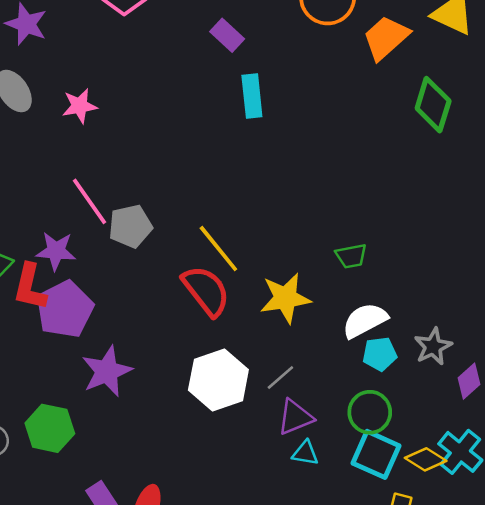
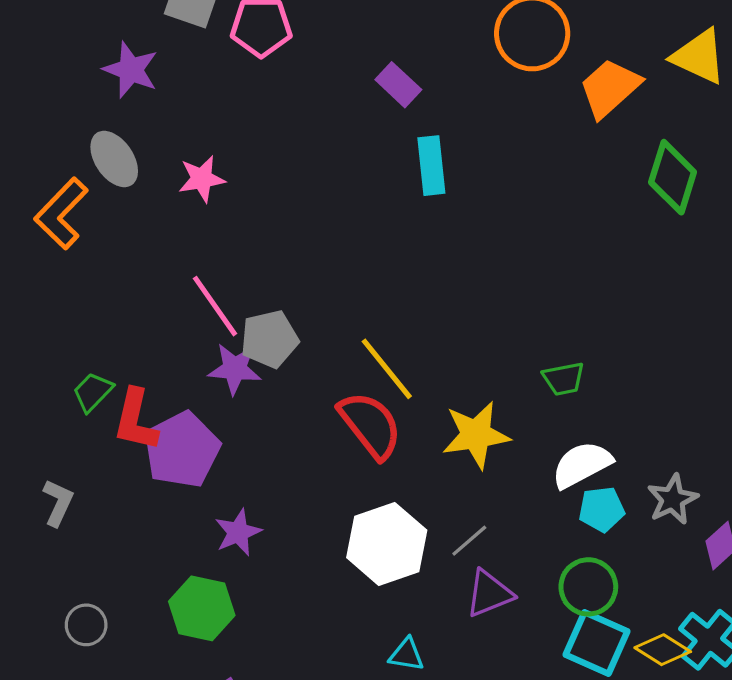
purple star: (56, 251) -> (235, 369), moved
purple star: (107, 371) -> (238, 532), size x0.7
green hexagon: (50, 428) -> (202, 608), moved
cyan triangle: (305, 453) -> (407, 655), moved

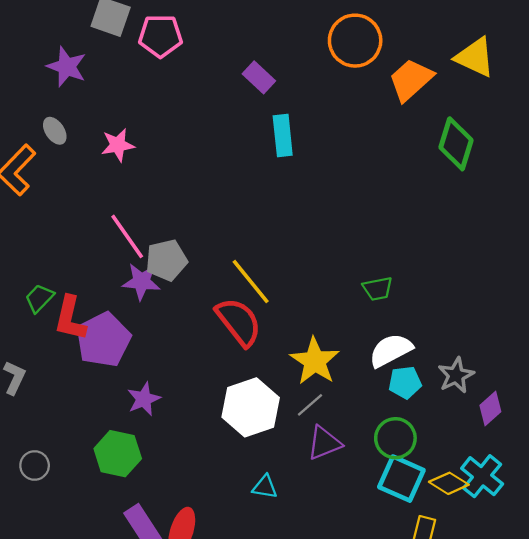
gray ellipse: (114, 159) -> (55, 131), size x0.7
yellow star: (476, 435) -> (315, 361), moved, turned -30

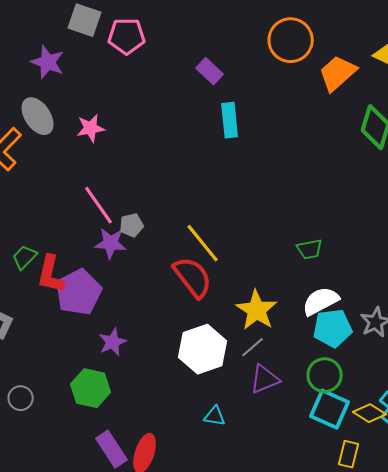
gray ellipse: (55, 131) -> (38, 116), size x1.6
gray pentagon: (166, 260) -> (132, 225), size x0.7
cyan pentagon: (405, 382) -> (333, 328), size x1.4

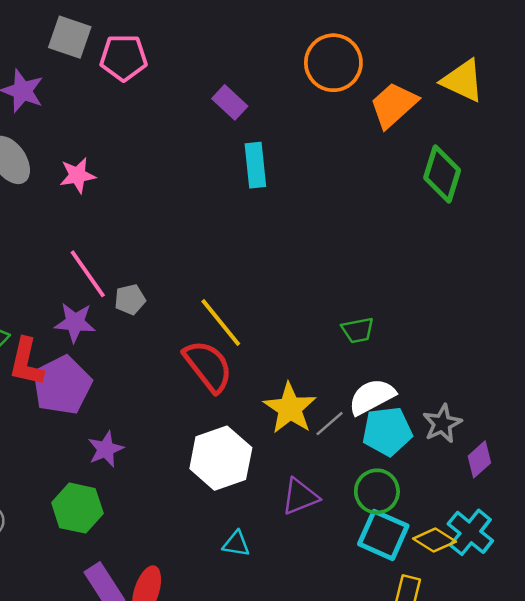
purple star: (111, 243) -> (75, 322), moved
gray line: (253, 347) -> (330, 424), moved

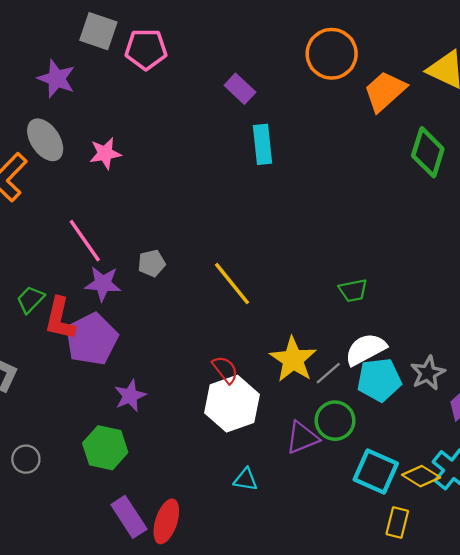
pink line: (88, 274) -> (85, 241), moved
red semicircle: (208, 366) -> (225, 370), moved, size x0.6
green circle: (377, 491) -> (335, 421), moved

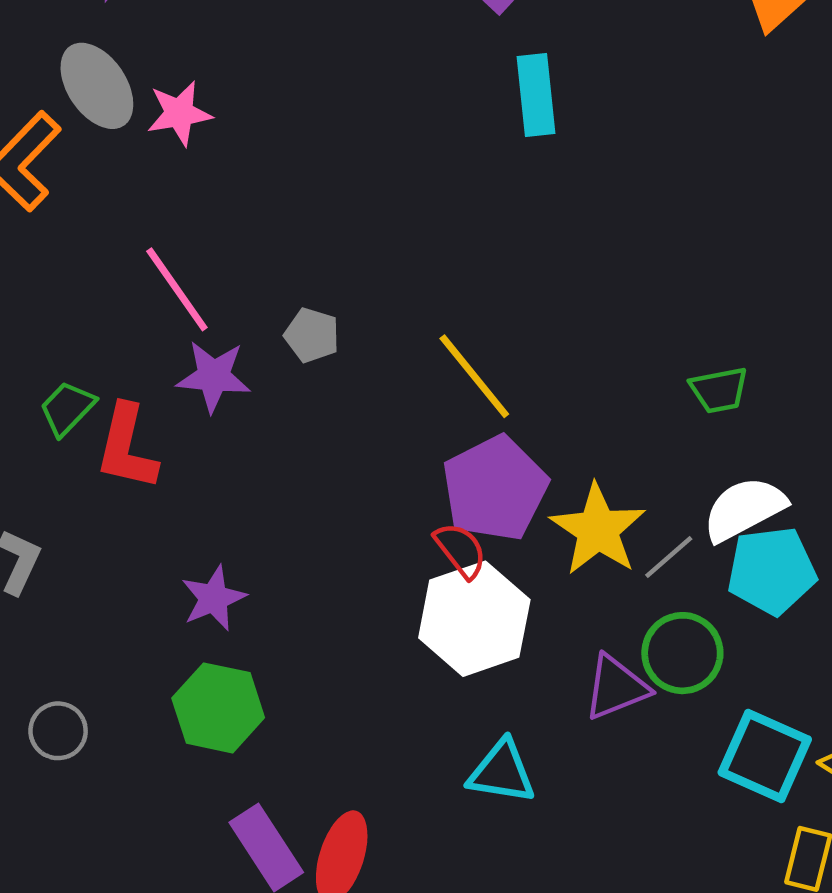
pink star: (105, 153) -> (179, 113), moved
gray pentagon: (152, 263) -> (312, 335), turned 30
purple pentagon: (92, 339) -> (495, 488), moved
purple star: (130, 396) -> (214, 598), moved
cyan triangle: (246, 480) -> (502, 772), size x1.4

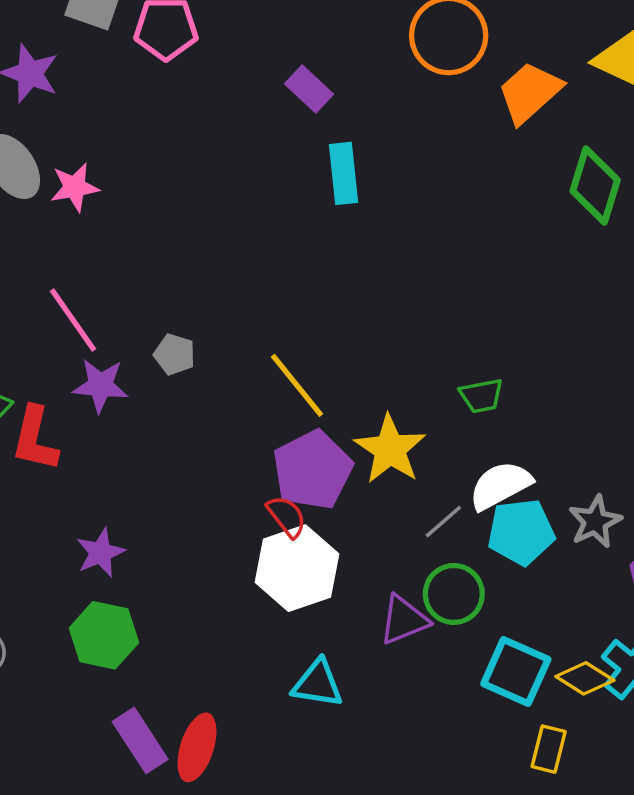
yellow star: (598, 530) -> (390, 449), moved

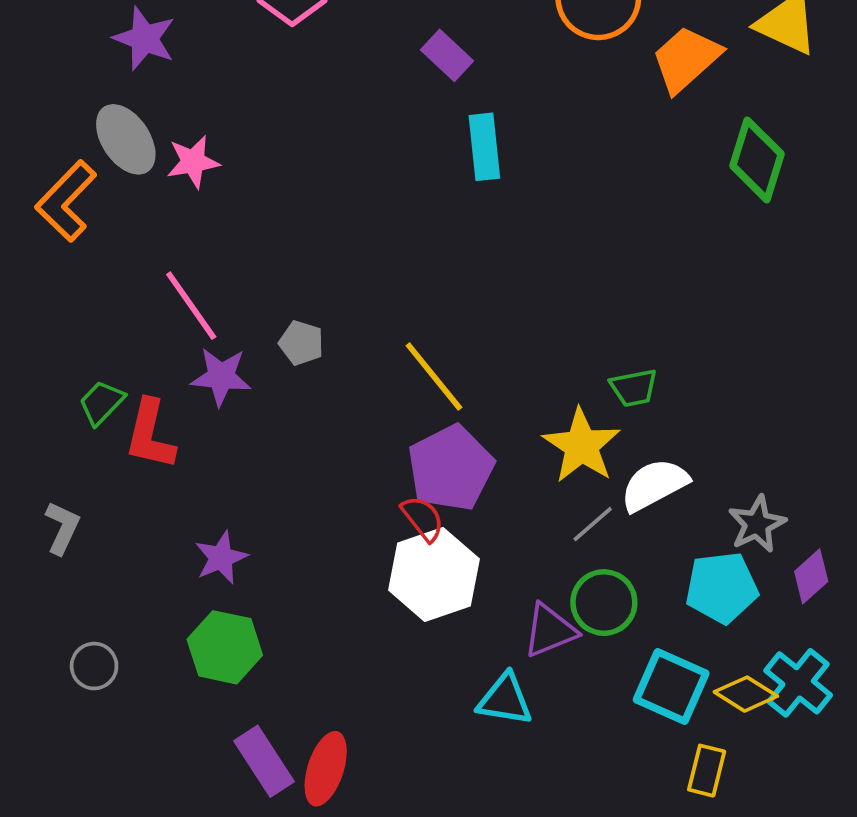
yellow star: (390, 449) -> (581, 446), moved
cyan pentagon: (521, 532) -> (722, 588), moved
cyan triangle: (318, 684) -> (505, 700), moved

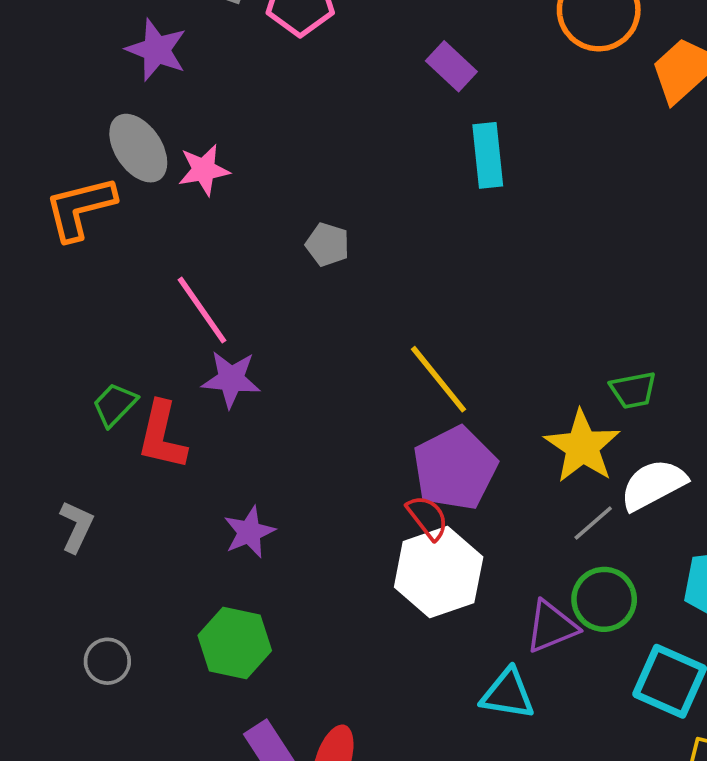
orange L-shape: (66, 201) -> (80, 208), turned 32
gray pentagon: (301, 343) -> (328, 245), moved
purple star: (221, 558) -> (249, 532), moved

